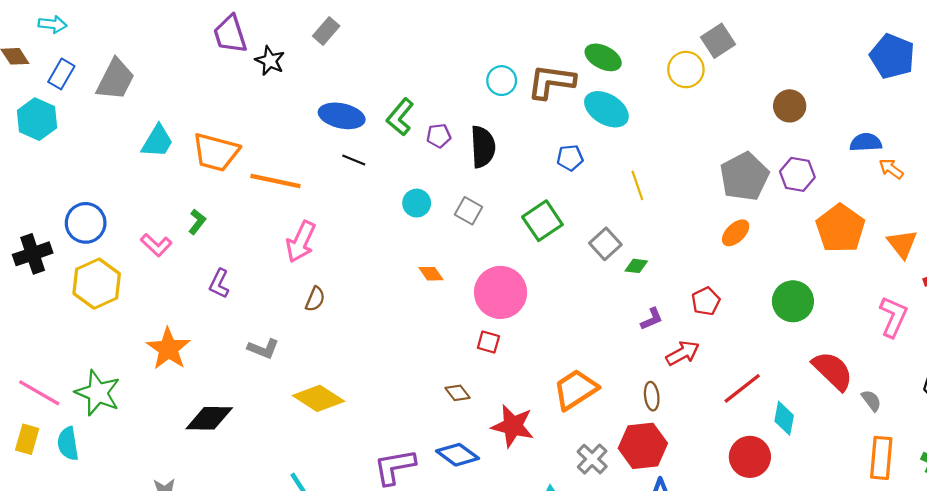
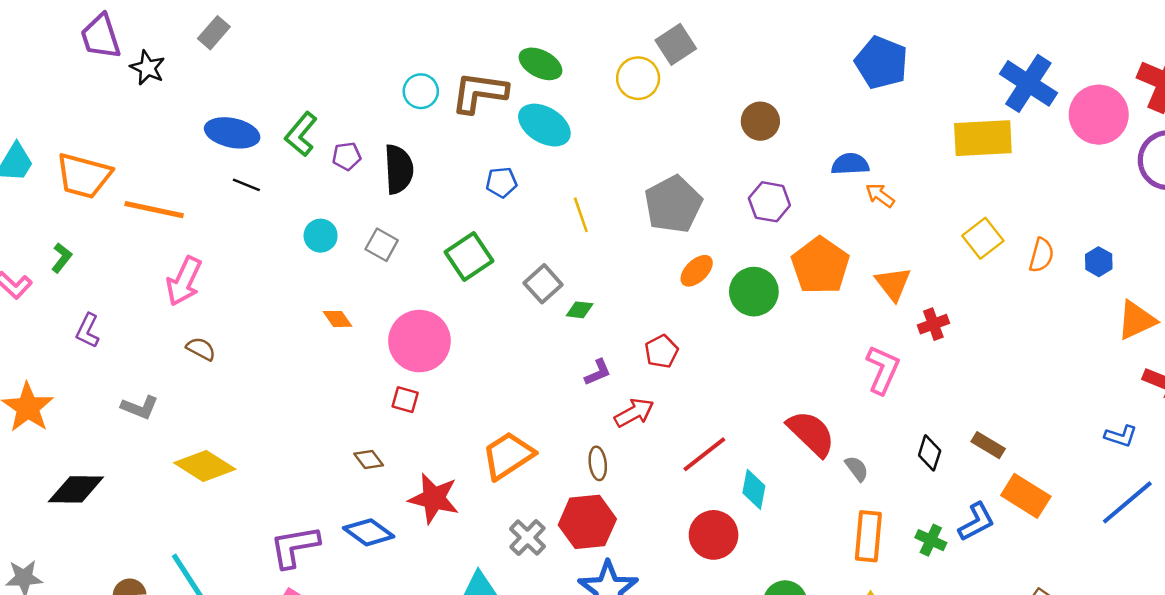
gray pentagon: (744, 177) -> (673, 204), moved
brown semicircle: (315, 299) -> (201, 349), turned -85
green circle: (793, 301) -> (754, 292), moved

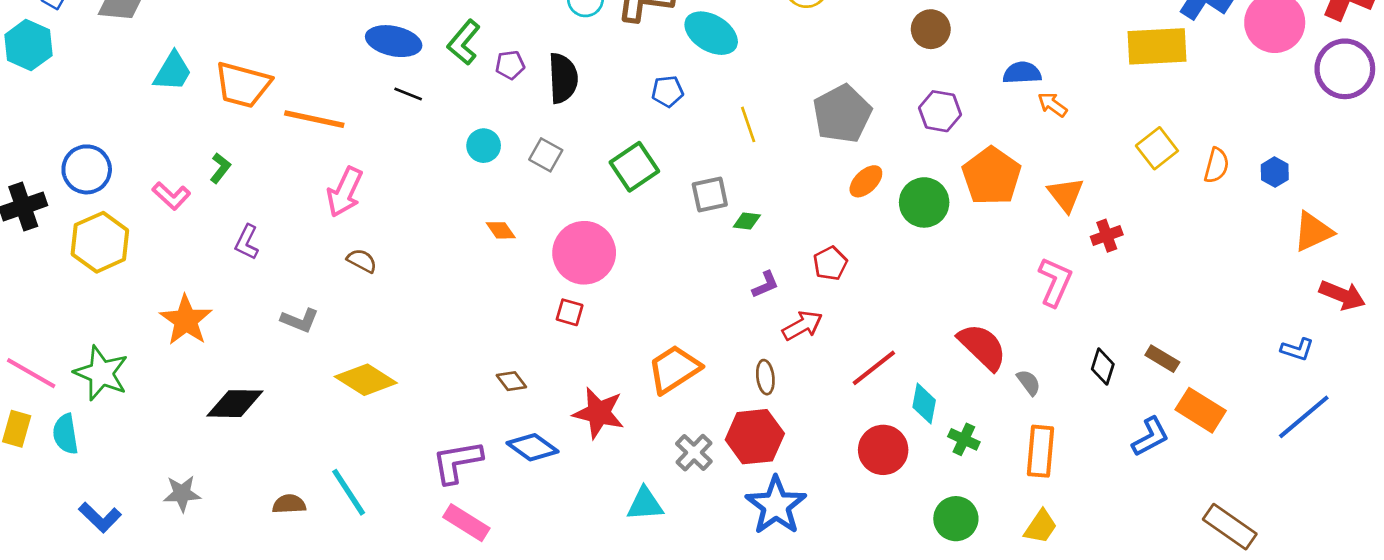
gray square: (543, 284) -> (710, 195), turned 30
brown diamond: (369, 459) -> (511, 381), moved
green cross: (931, 540) -> (964, 439), moved

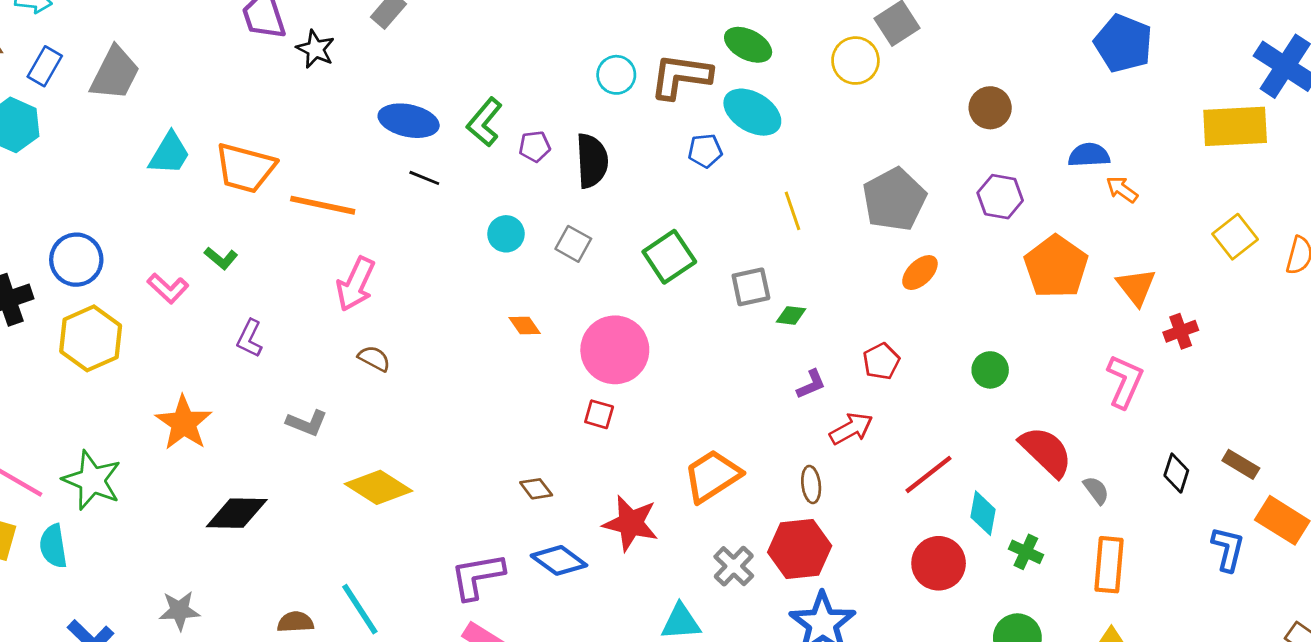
blue pentagon: (667, 91) -> (705, 151), moved
green L-shape: (220, 168) -> (221, 258), turned 92
green circle: (924, 202) -> (990, 370), moved, size x0.7
blue L-shape: (1150, 437) -> (1228, 549), turned -48

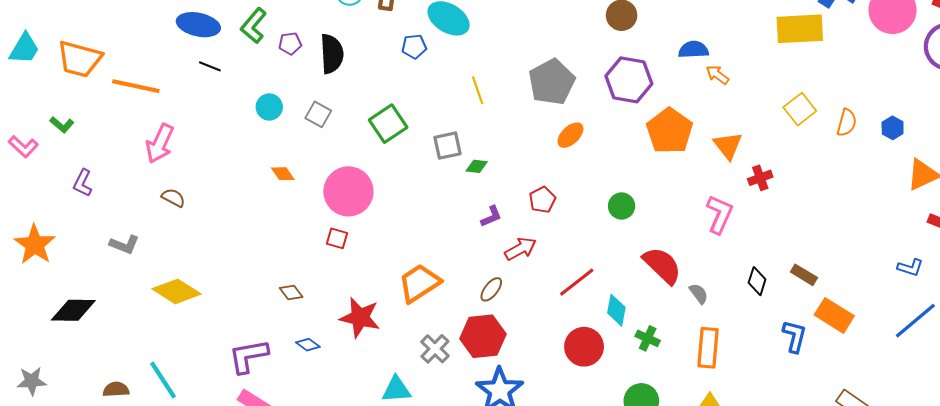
purple hexagon: (1000, 197) -> (629, 80), size x1.4
brown ellipse: (811, 485) -> (491, 289), turned 45
blue diamond: (559, 560) -> (308, 345), size x0.6

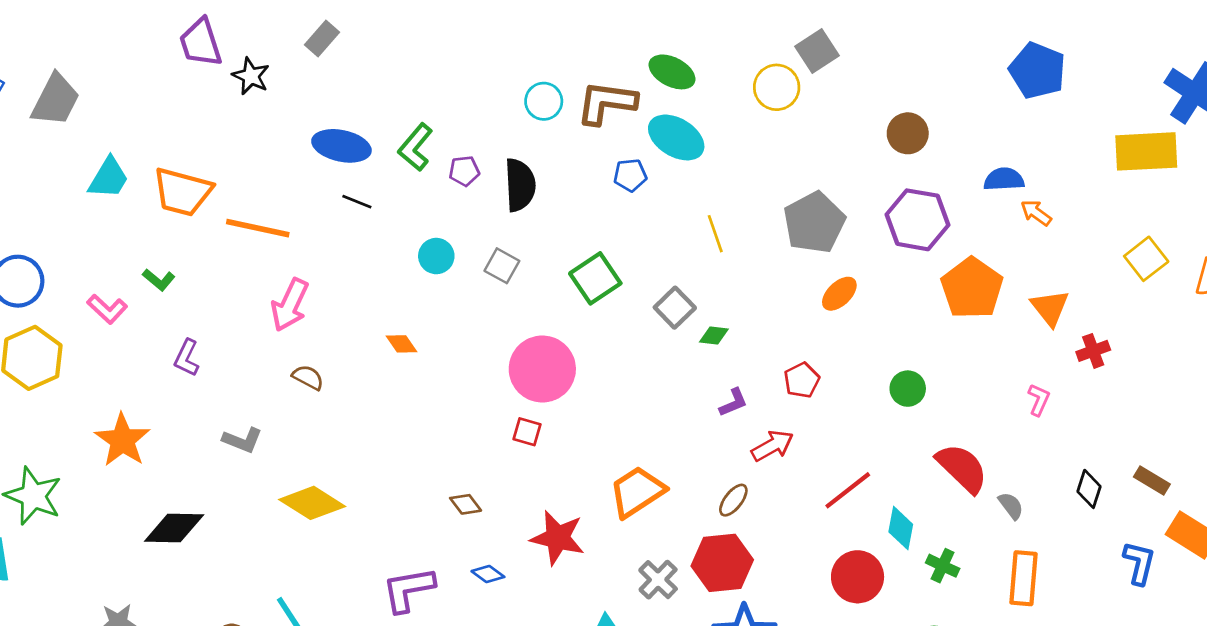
gray square: (447, 146) -> (675, 308), turned -32
orange diamond: (283, 174) -> (401, 344), moved
pink L-shape: (720, 214) -> (1039, 400), size x0.6

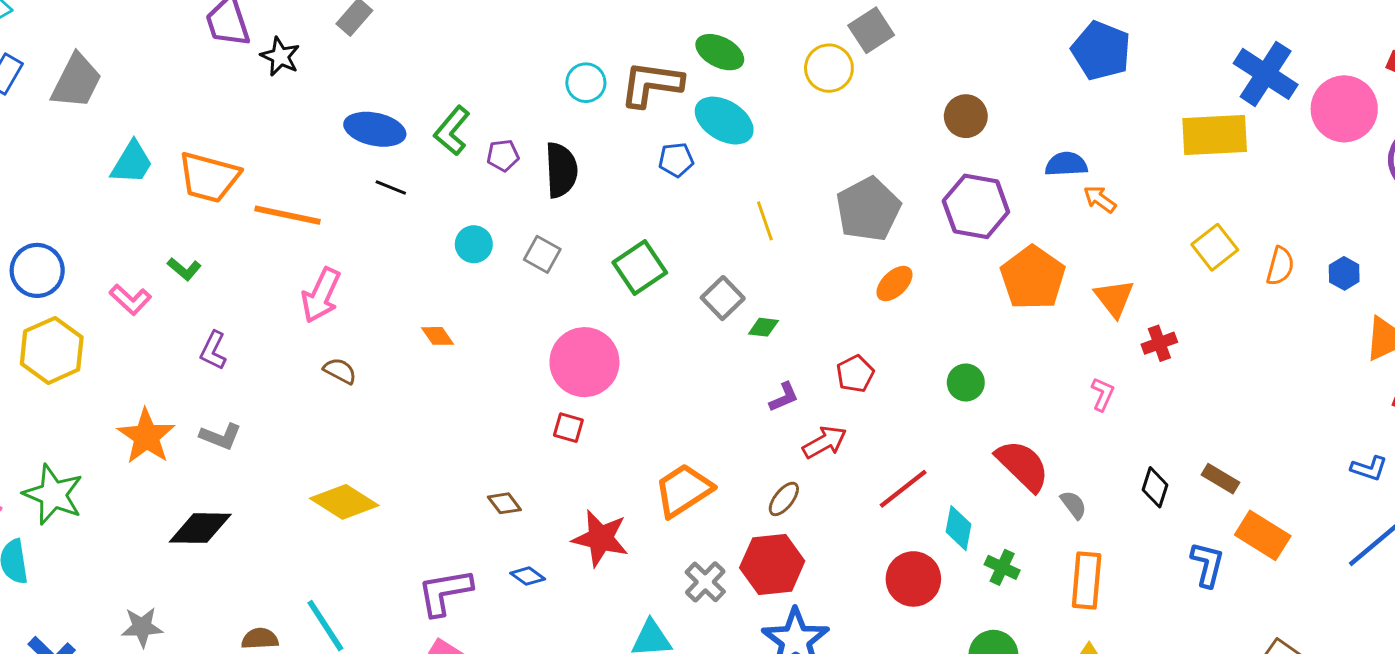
gray L-shape: (242, 440) -> (221, 436), moved

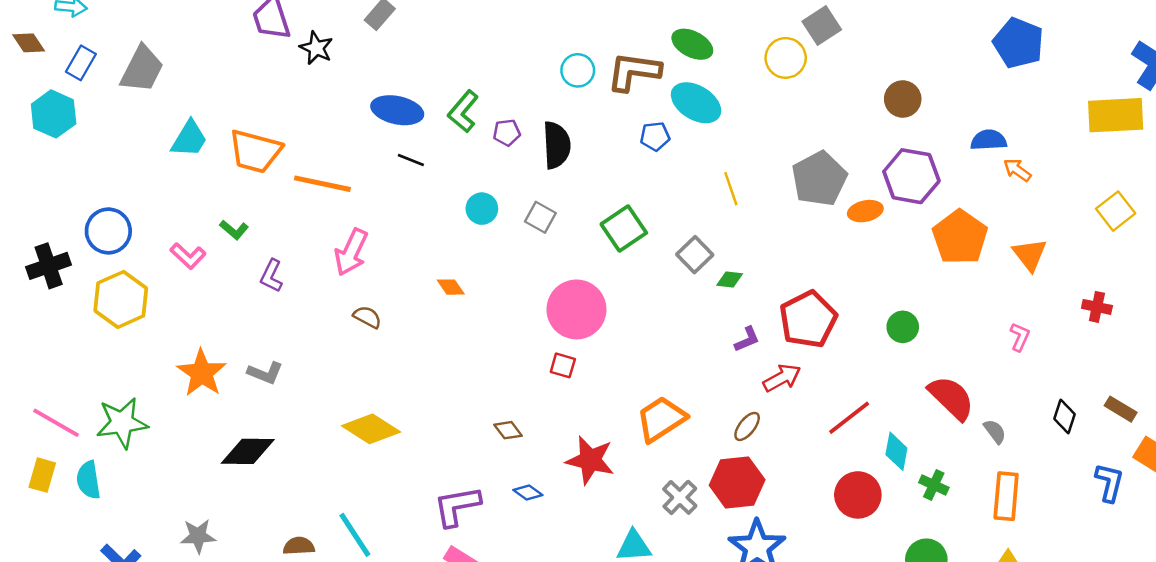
orange ellipse: (894, 284) -> (865, 211), moved, turned 32
red cross: (1159, 343) -> (1097, 307), moved, turned 32
purple L-shape: (213, 350) -> (271, 276), moved
red pentagon: (855, 374) -> (808, 319), size x1.8
green star: (53, 495) -> (122, 423), turned -30

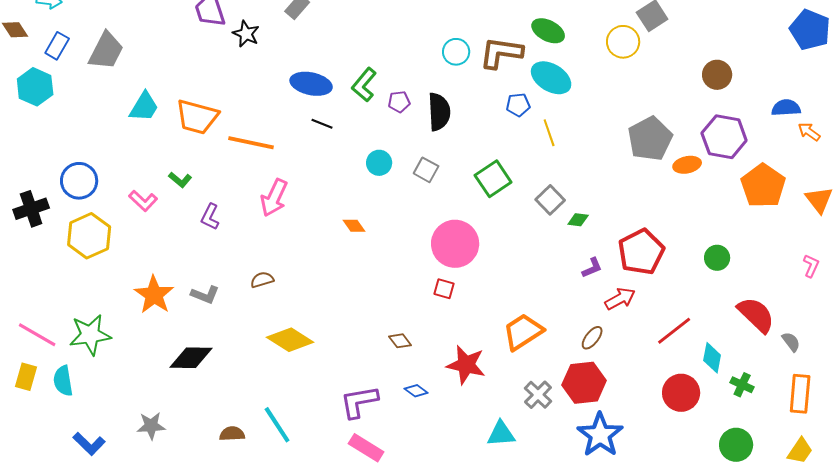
yellow line: (731, 189) -> (549, 133), moved
brown semicircle: (367, 317) -> (262, 280), moved, turned -45

